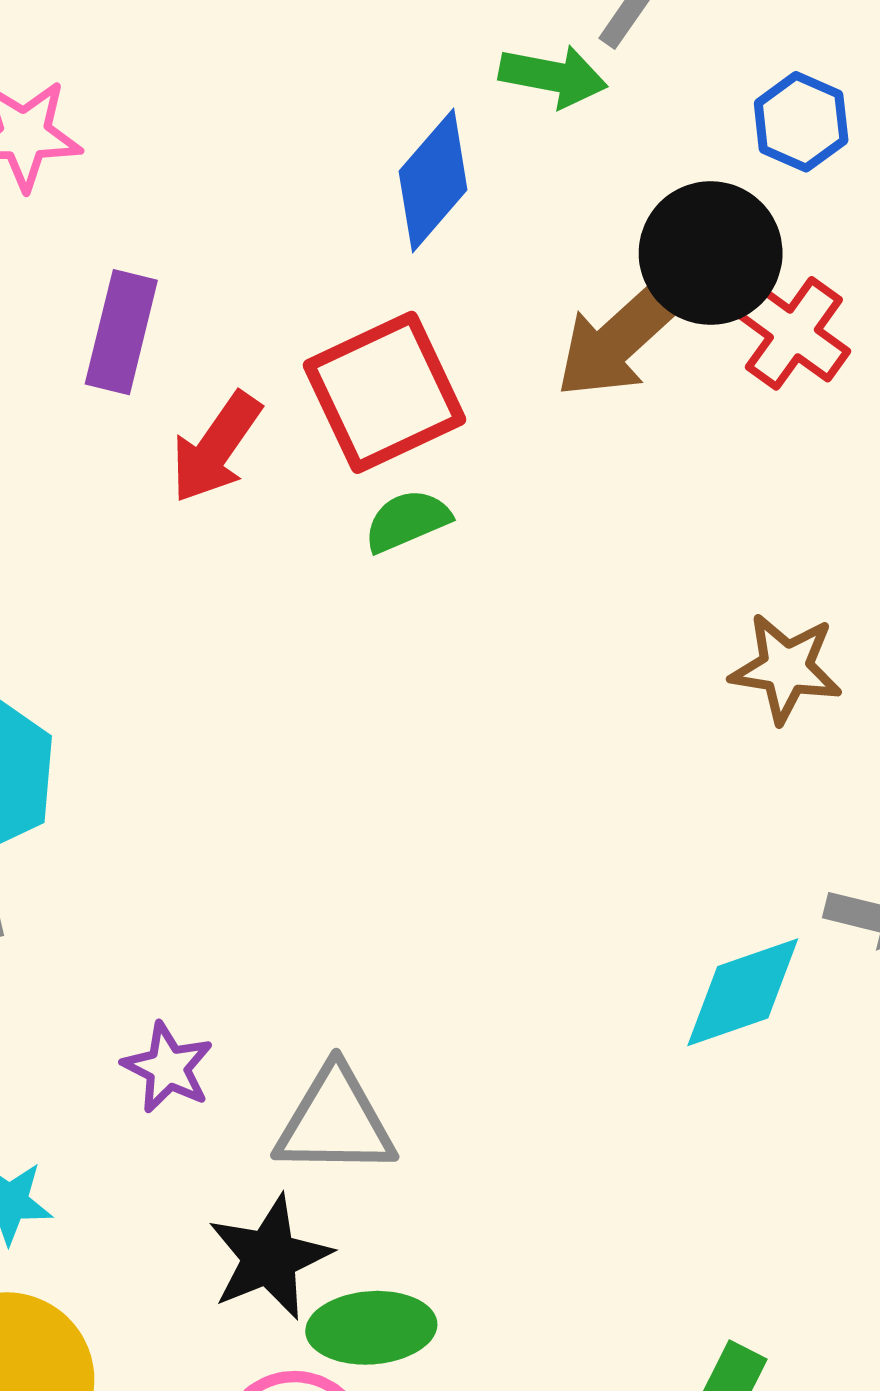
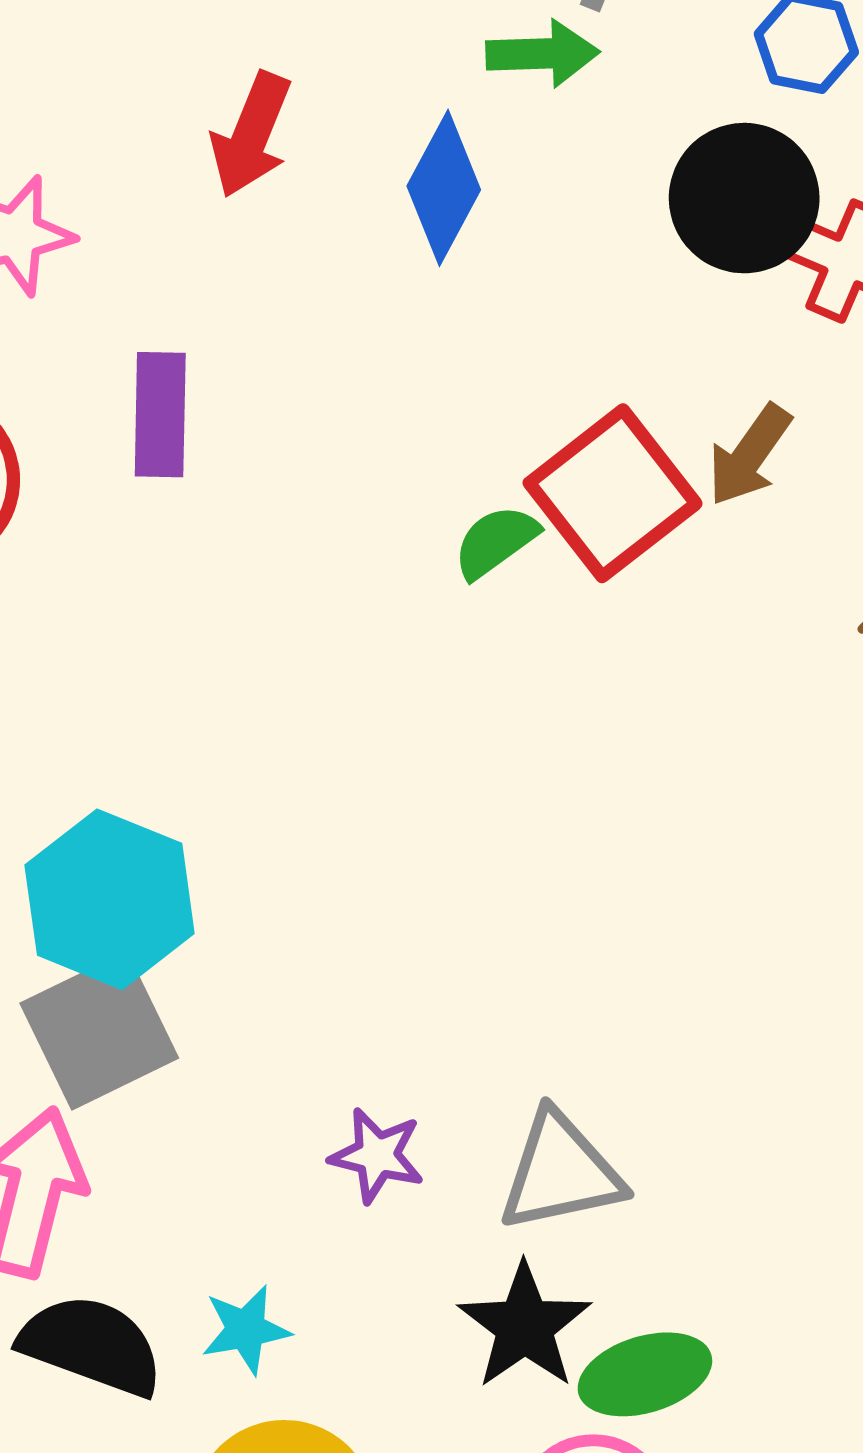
brown arrow: (621, 337) -> (749, 455), moved, size x0.7
red square: (384, 392) -> (613, 493), moved
red arrow: (216, 447) -> (251, 135), moved

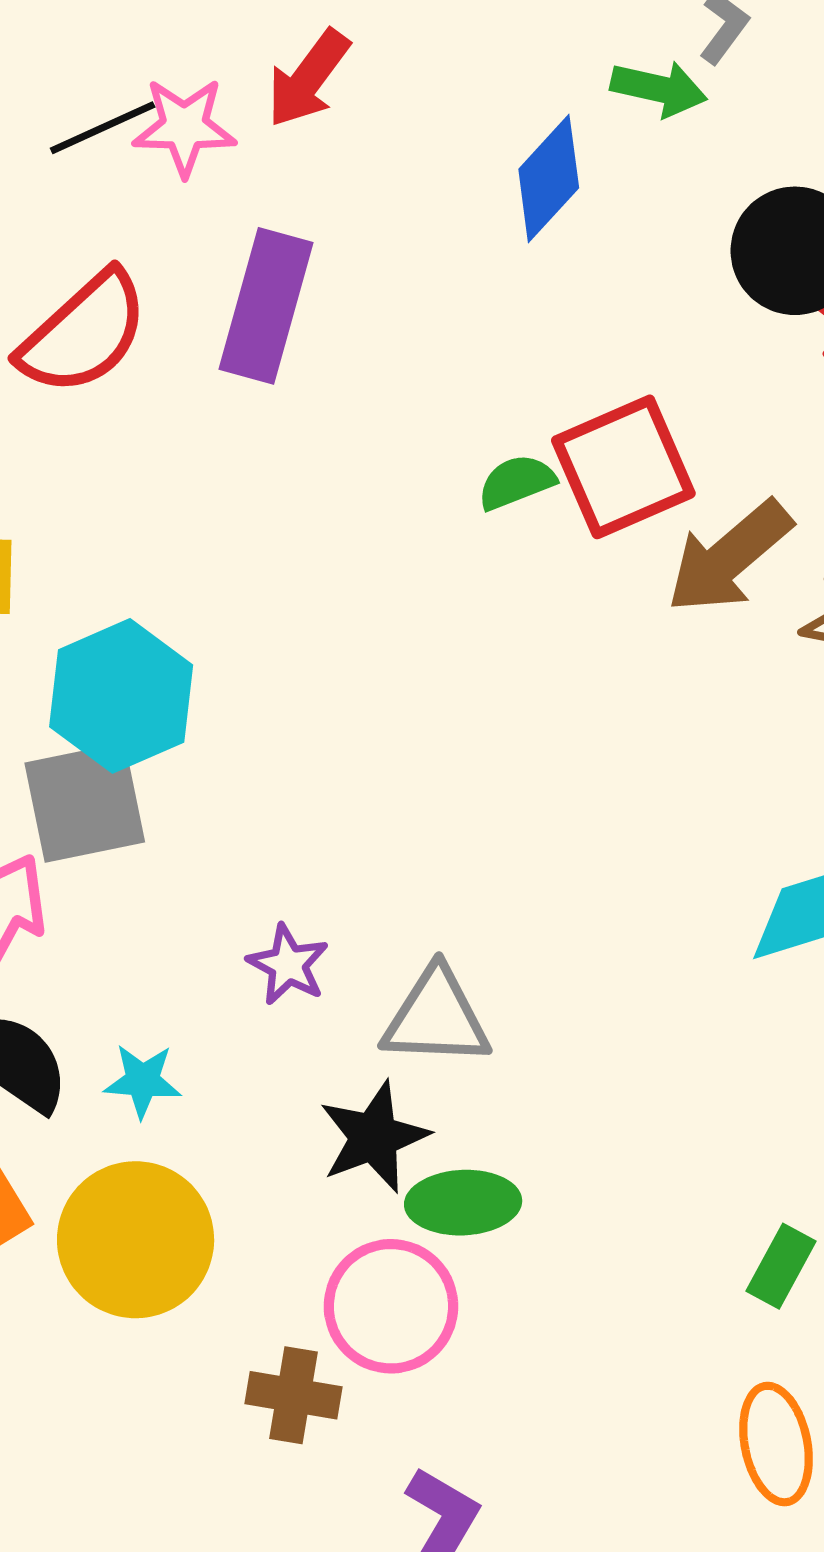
red arrow: (251, 135) -> (308, 78), moved
purple rectangle: (160, 415) -> (266, 306), size x1.4
brown arrow: (749, 455) -> (729, 557), moved, size x1.5

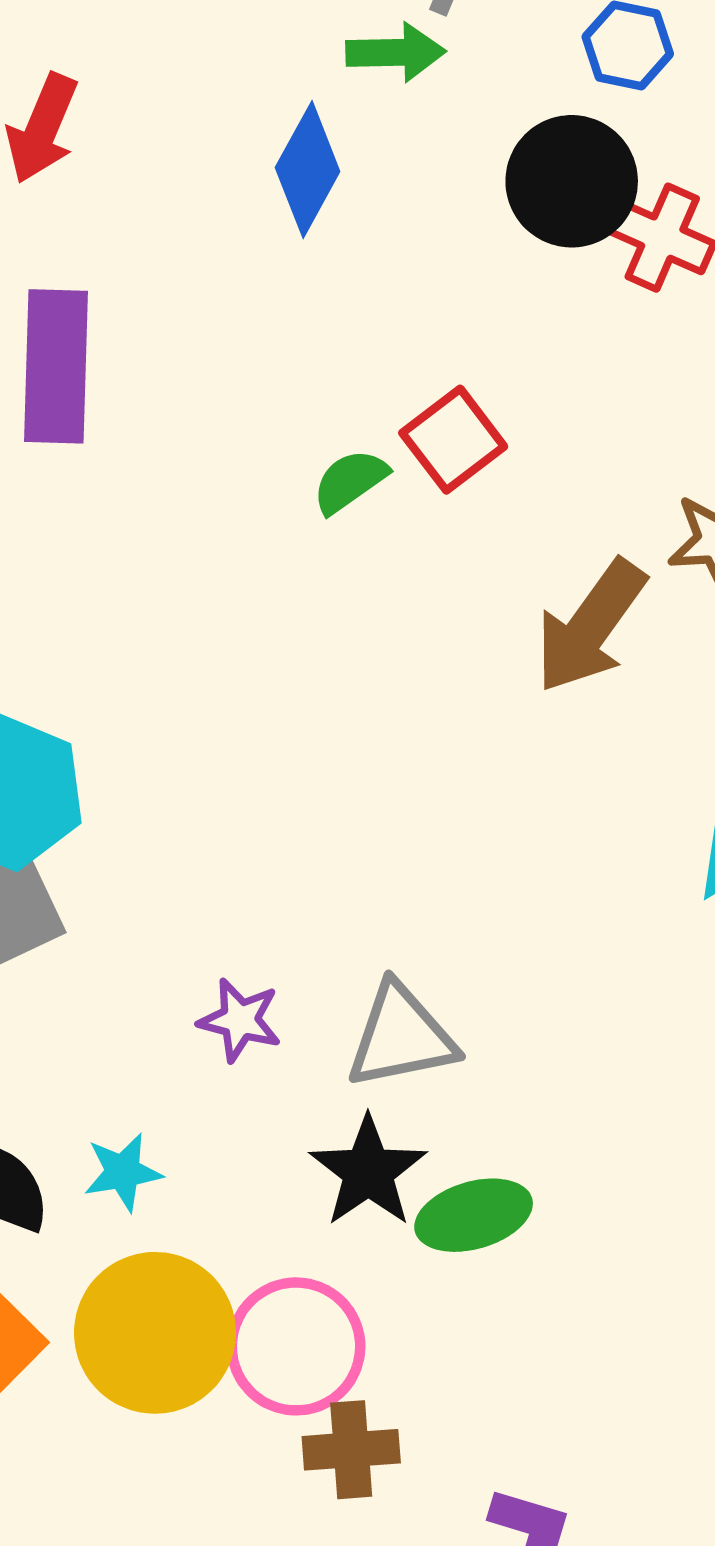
red square: (623, 467) -> (453, 440), size x0.7
brown arrow: (729, 557) -> (590, 626), moved
pink circle: (391, 1306) -> (296, 1346), moved

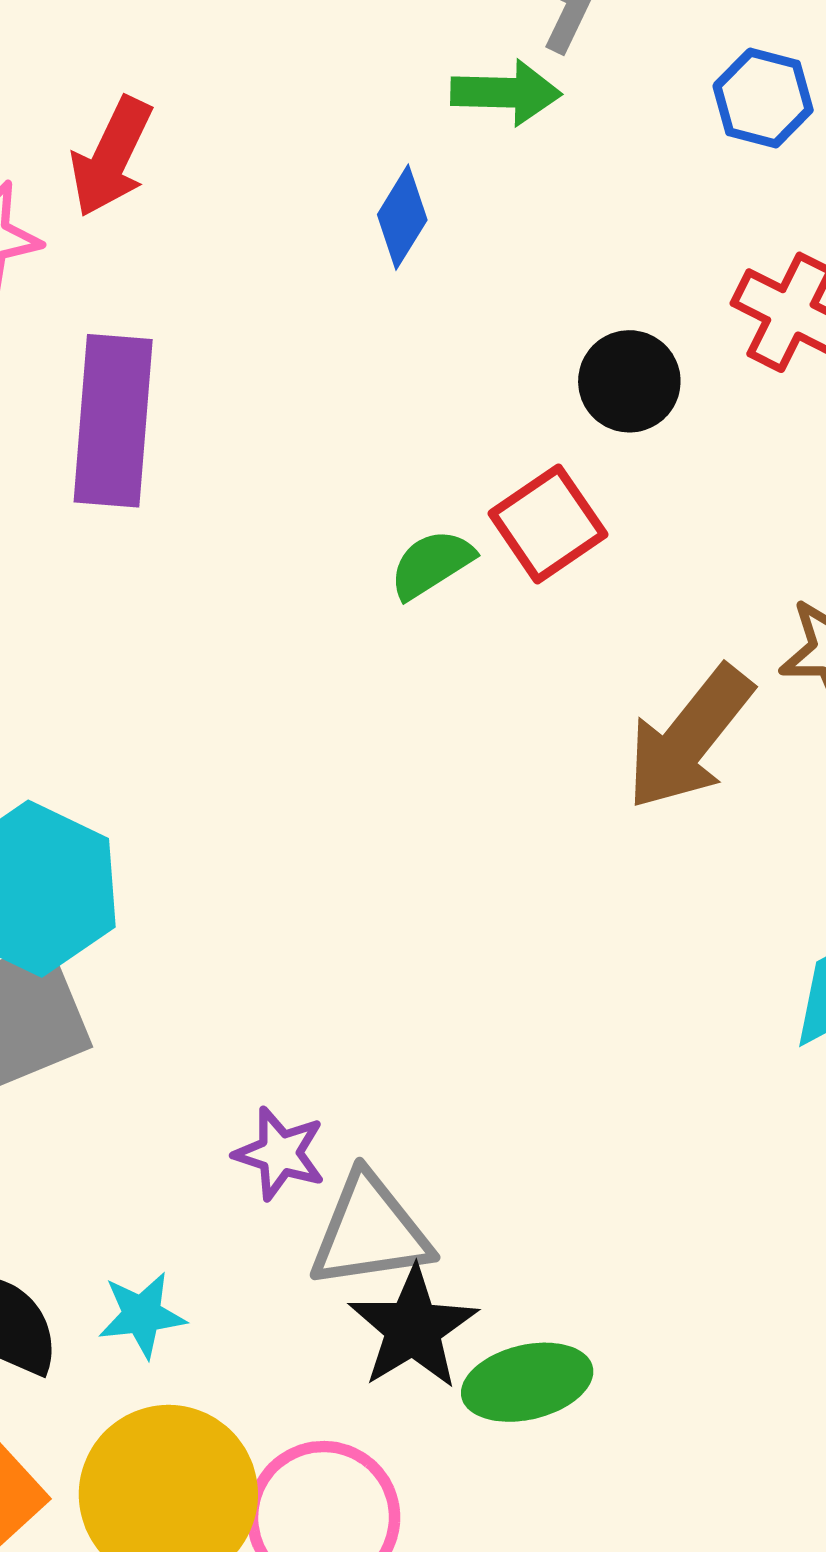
blue diamond: (308, 170) -> (402, 217), size x0.7
black circle: (572, 181) -> (629, 381), moved, size x0.7
gray triangle: (401, 1036) -> (370, 1231), moved

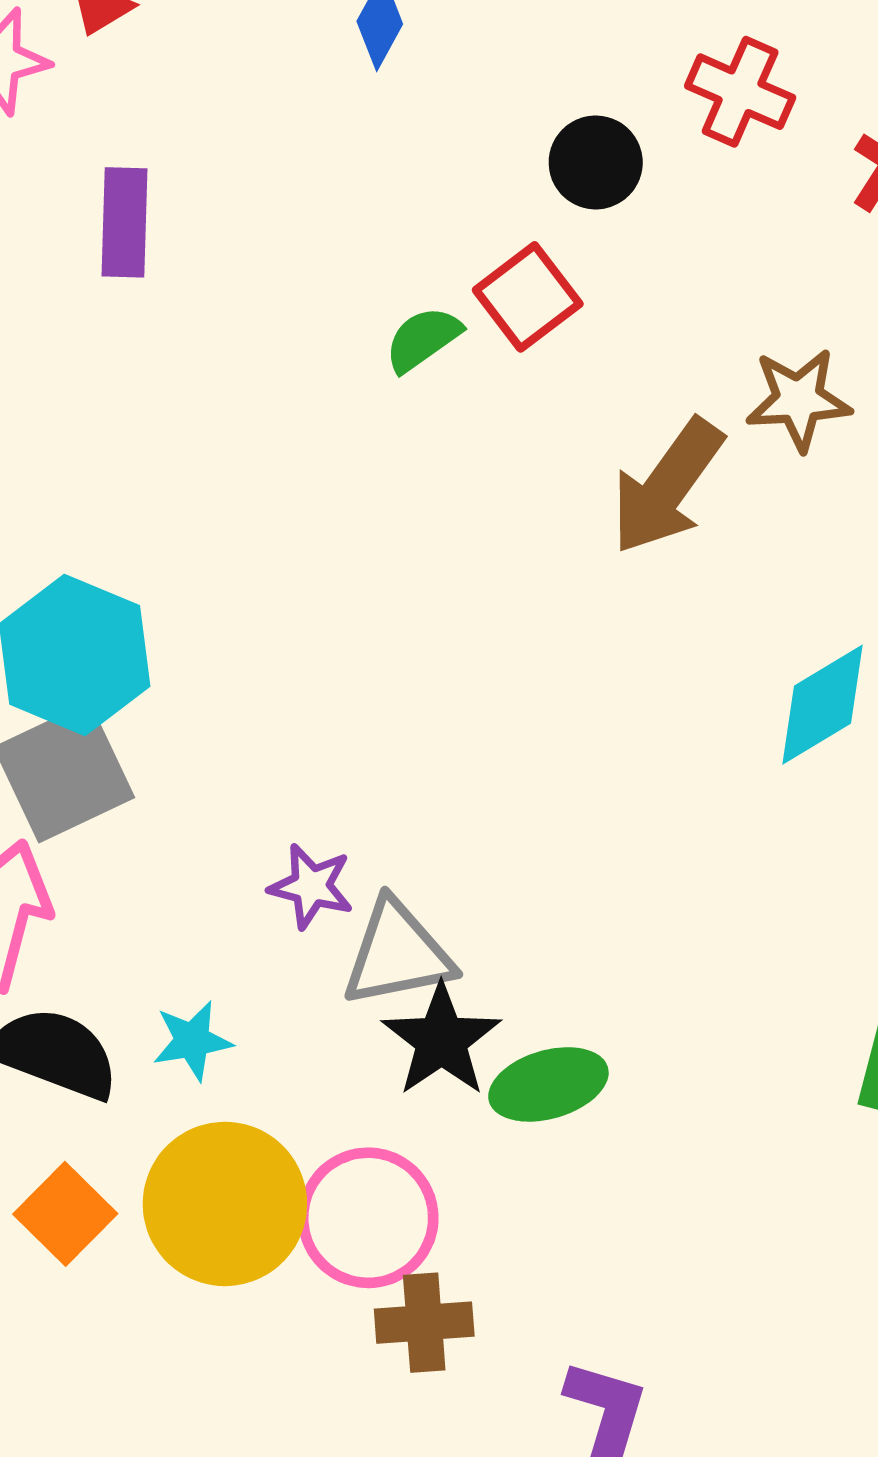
purple rectangle: (113, 421) -> (124, 222), size x0.7

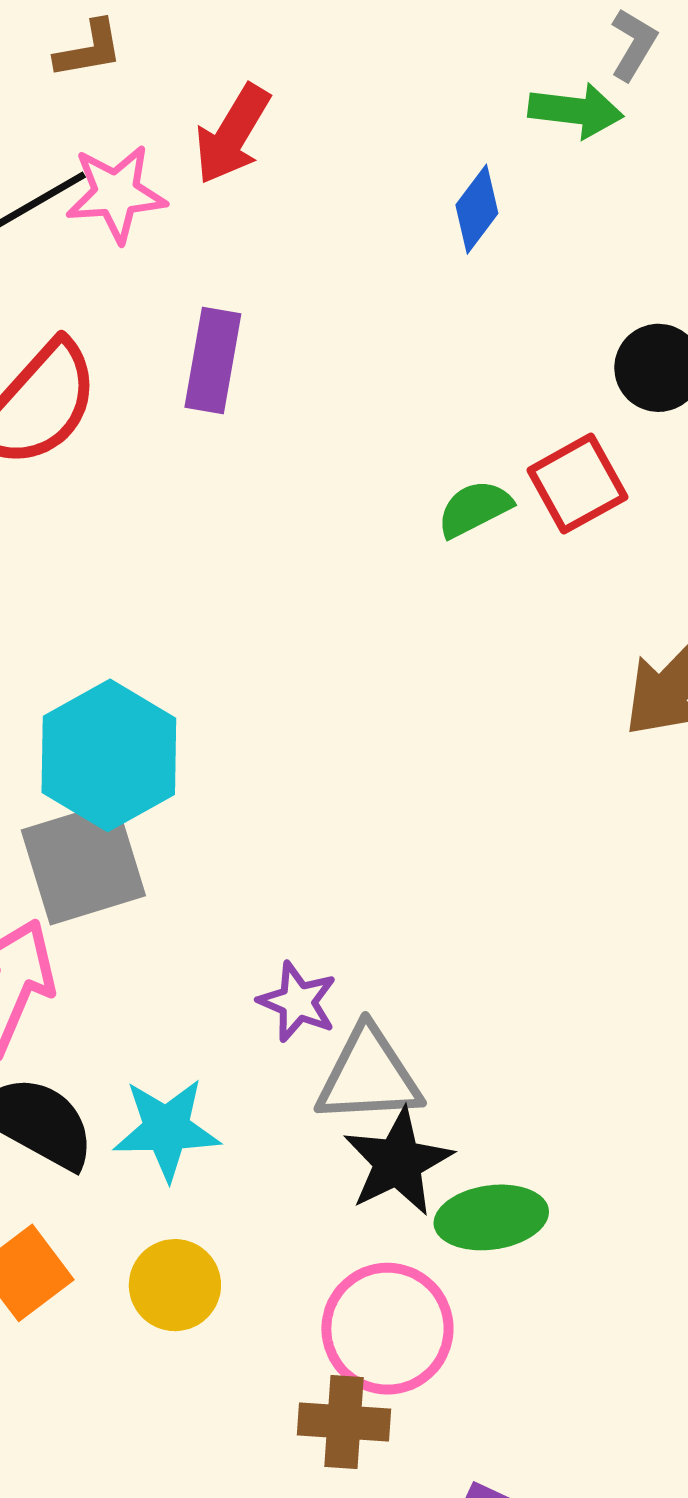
cyan star: (192, 1041) -> (167, 1129), size x1.4
yellow circle: (225, 1204) -> (175, 1285), size x0.6
pink circle: (368, 1218) -> (387, 1329), moved

